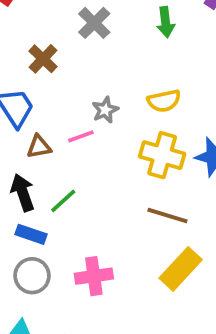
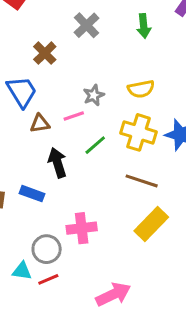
black arrow: (23, 192) -> (57, 163), moved
green line: (63, 201) -> (95, 145), moved
gray circle: (32, 276) -> (47, 249), moved

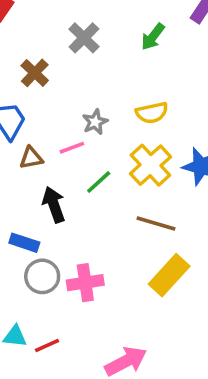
green arrow: (144, 26) -> (153, 37), turned 45
yellow cross: (139, 132) -> (150, 165), turned 32
gray circle: (47, 249) -> (42, 276), moved

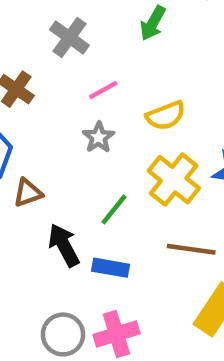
pink line: (72, 148) -> (103, 90), moved
blue rectangle: (24, 243) -> (110, 268), moved

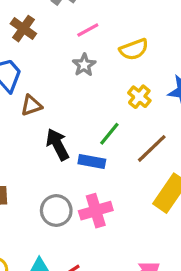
yellow cross: (174, 180) -> (139, 97), size x0.6
green line: (114, 209) -> (109, 134), moved
brown line: (191, 249) -> (152, 148), turned -52

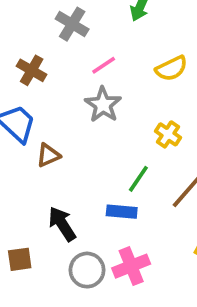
yellow semicircle: (134, 49) -> (171, 68), moved
gray star: (84, 65) -> (103, 105), size x1.4
black arrow: (58, 144) -> (62, 224), moved

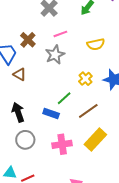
brown cross: (32, 70) -> (28, 40), moved
brown triangle: (48, 155) -> (20, 74), turned 40
pink cross: (131, 266) -> (62, 144), moved

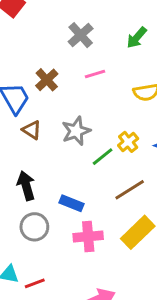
gray star: (55, 55) -> (76, 131), moved
green line: (64, 98) -> (103, 157), moved
blue rectangle: (51, 114) -> (72, 203), moved

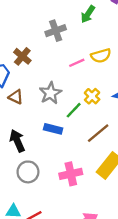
gray cross: (81, 35) -> (56, 31), moved, turned 30
pink line: (95, 74) -> (77, 63), moved
blue rectangle: (72, 203) -> (53, 129), moved

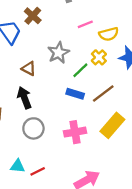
yellow semicircle: (101, 56) -> (109, 34), moved
brown triangle: (16, 97) -> (29, 69), moved
blue rectangle: (53, 129) -> (75, 94), moved

